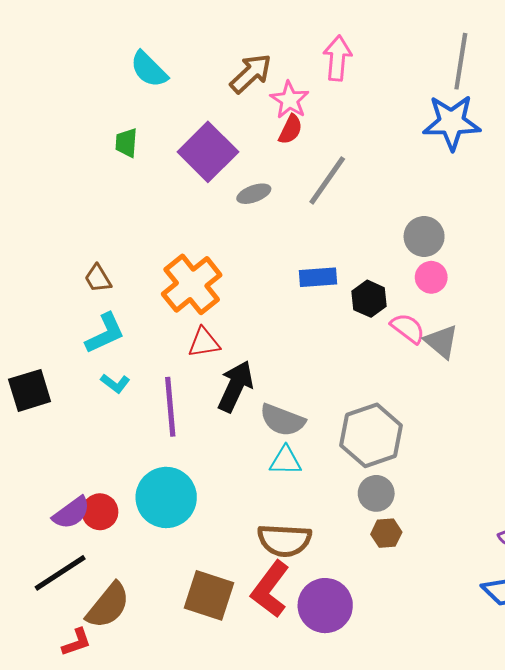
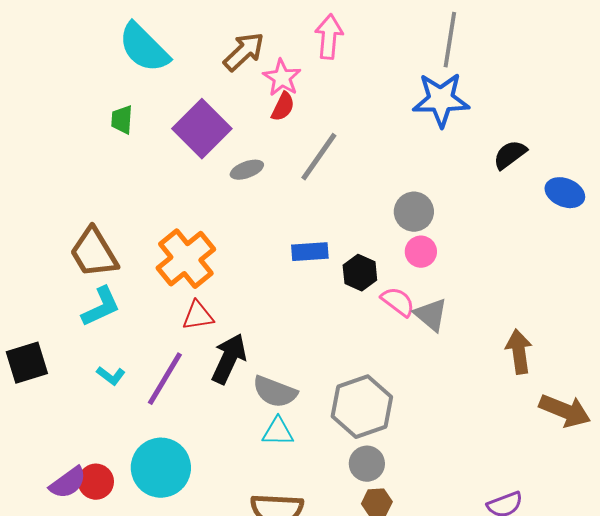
cyan semicircle: (149, 69) -> (144, 48), size x1.4
brown trapezoid: (98, 278) -> (94, 253), size x1.8
cyan L-shape: (115, 383) -> (111, 376), moved
purple line: (170, 407) -> (165, 379), turned 36

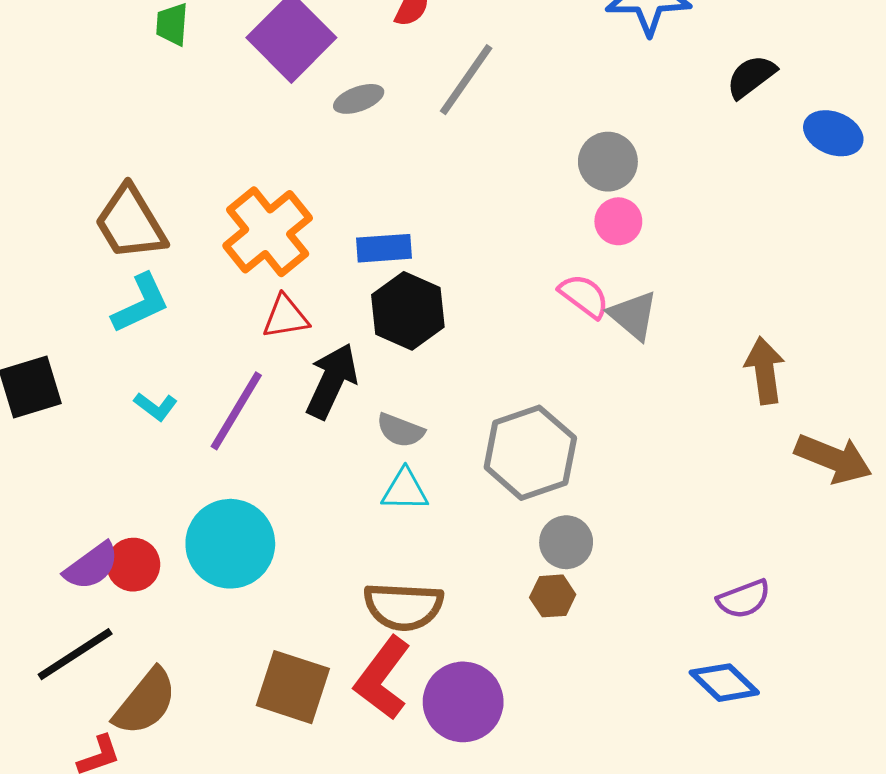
blue rectangle: (310, 252) -> (384, 248), moved
black hexagon: (360, 273) -> (408, 311), moved, size x1.4
gray semicircle: (275, 392) -> (400, 430), size x0.7
gray circle: (367, 464) -> (566, 542), moved

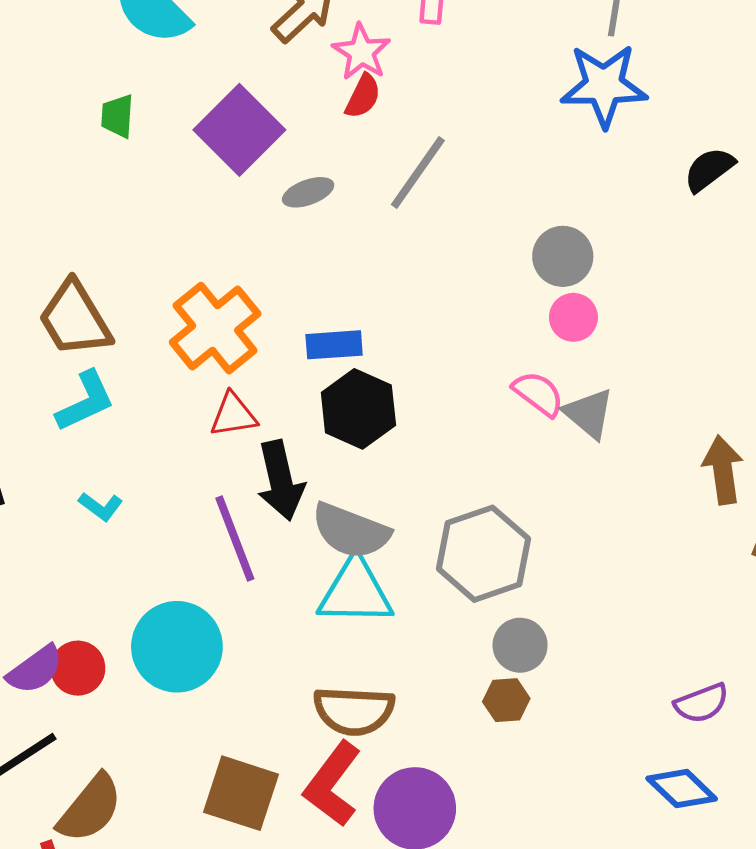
black arrow: (332, 381) -> (281, 481), turned 142
purple line: (236, 411) -> (235, 538), moved, turned -52
gray semicircle: (400, 430) -> (351, 531), size x1.6
cyan triangle: (405, 490) -> (355, 592), size x1.6

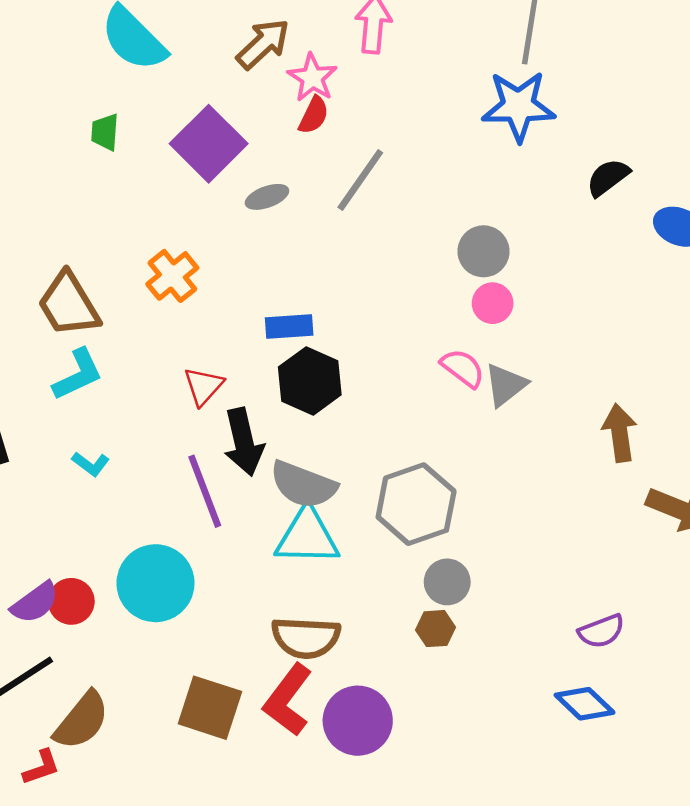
orange cross: (215, 328) -> (172, 276), moved, size x0.7
gray triangle: (589, 413) -> (506, 385), turned 42
red triangle: (233, 415) -> (203, 386), turned -39

